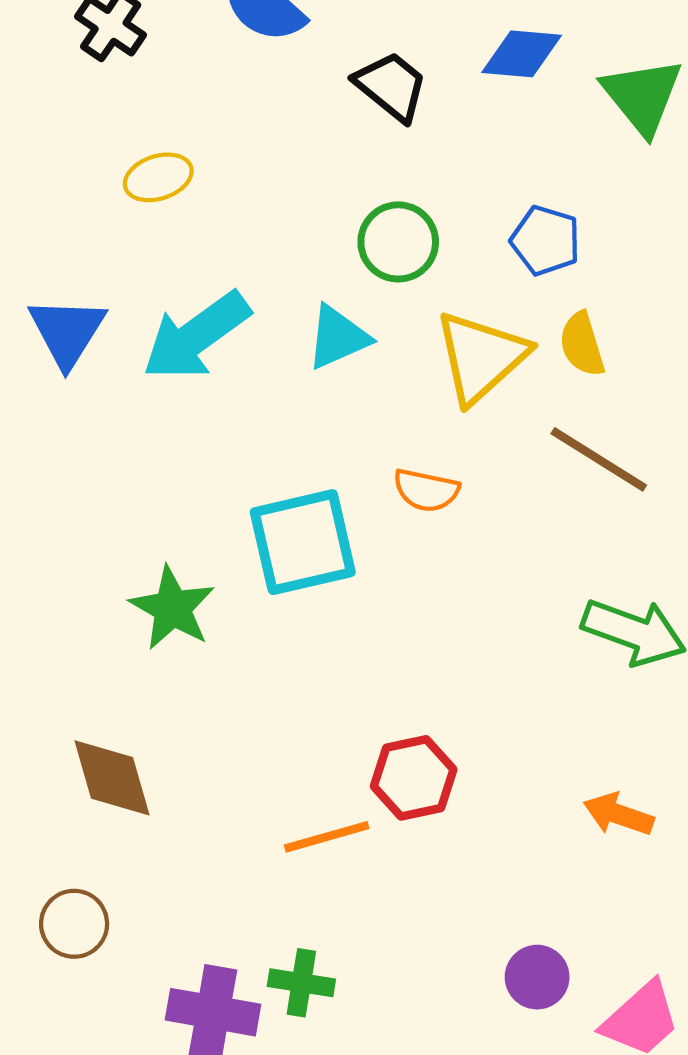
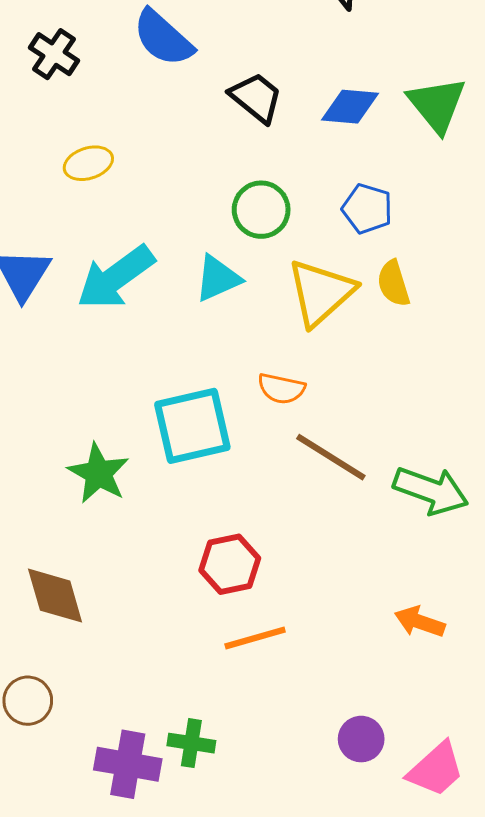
blue diamond: (522, 54) -> (350, 107), moved
brown line: (599, 459) -> (331, 457), moved
red hexagon: (414, 778) -> (230, 564), moved
orange line: (327, 837) -> (255, 638), moved

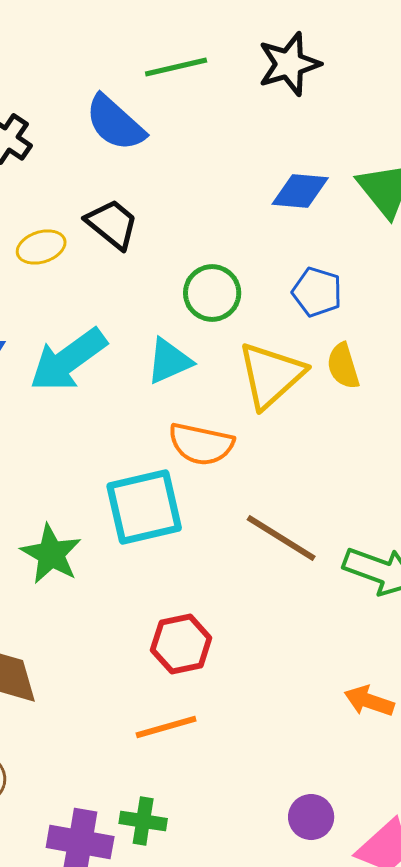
black trapezoid: (256, 98) -> (112, 224), moved
orange semicircle: (281, 388) -> (201, 444), moved, size x1.4
orange line: (255, 638) -> (166, 727), moved

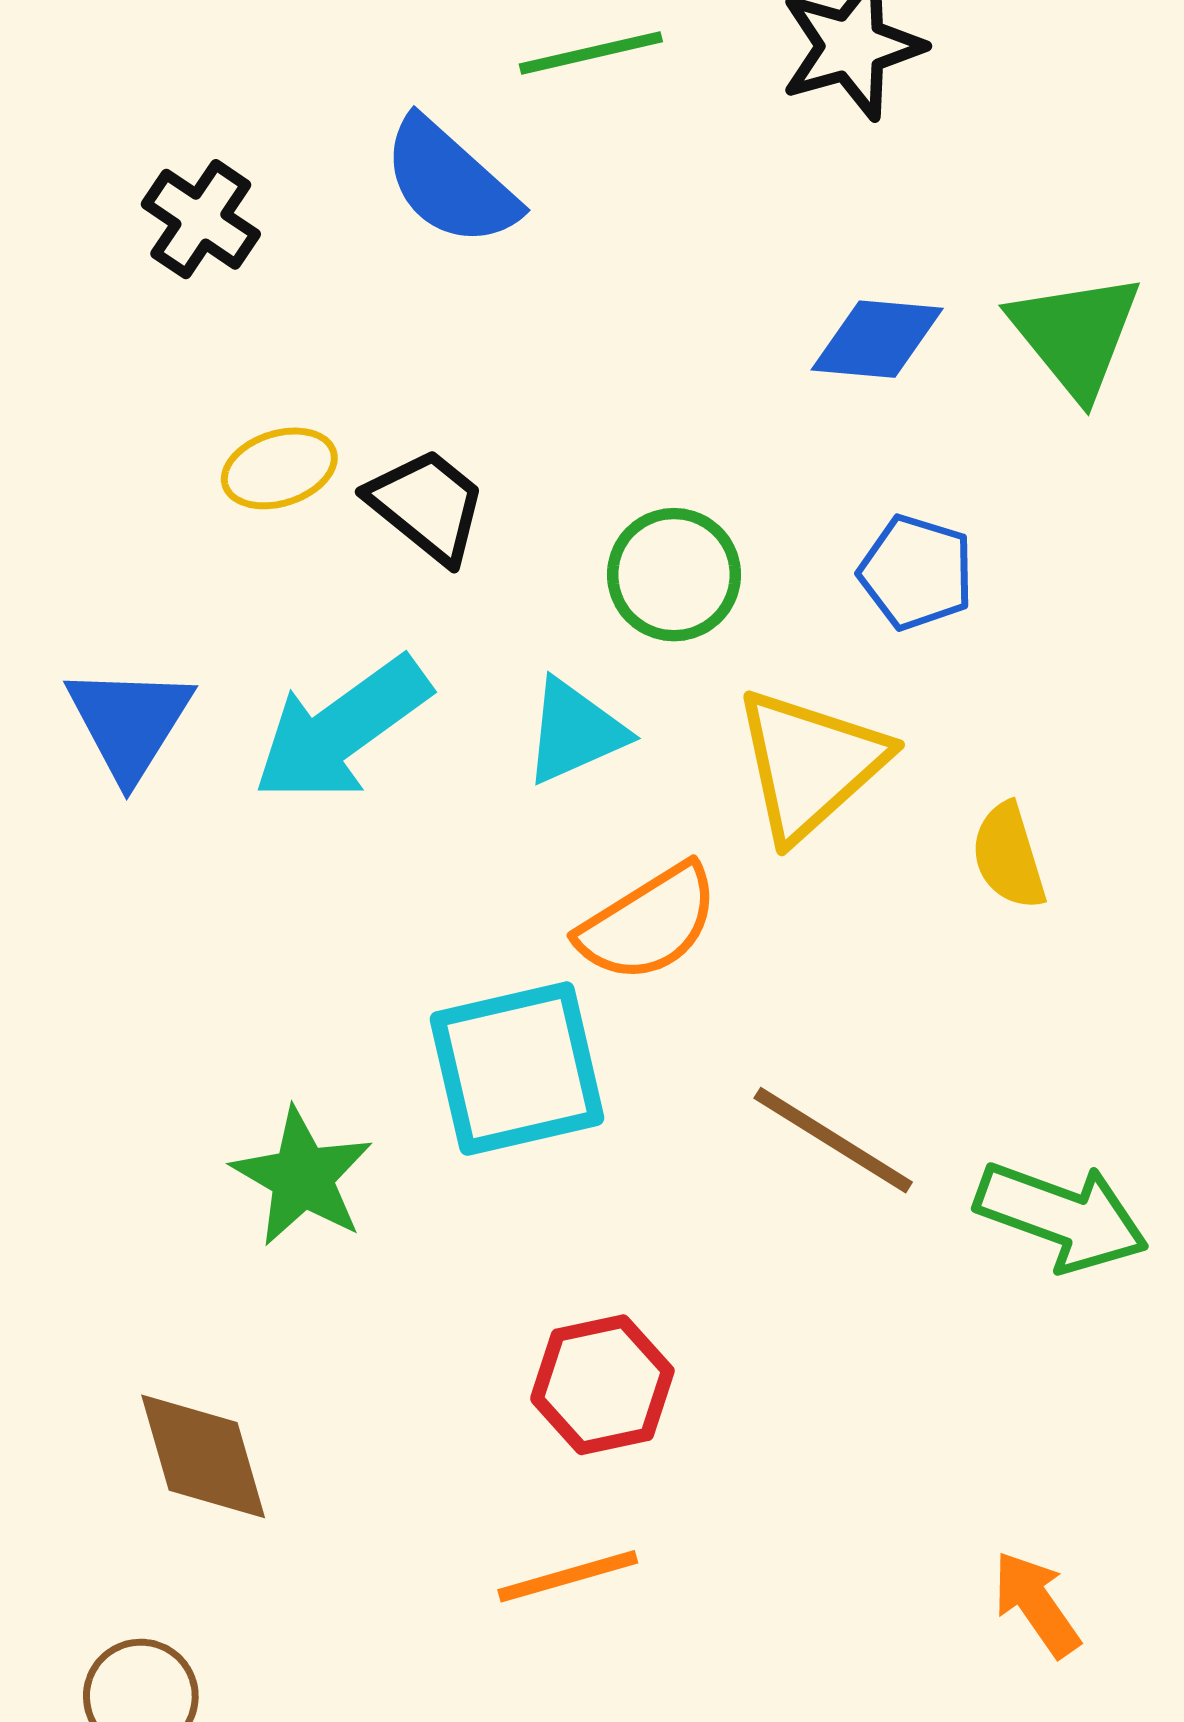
black trapezoid: (112, 224) -> (427, 505), moved
yellow semicircle: (343, 366) -> (1009, 856), moved
orange semicircle: (201, 444) -> (649, 923), turned -44
orange arrow: (369, 701) -> (1036, 1604), moved, turned 36

